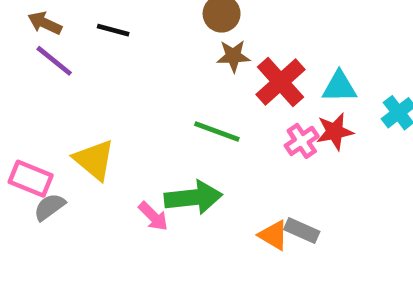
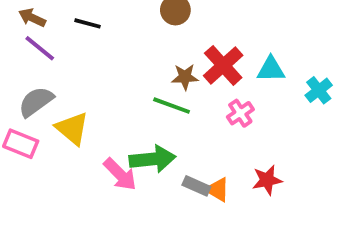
brown star: (233, 56) -> (185, 77), moved
red star: (335, 132) -> (267, 180), moved
gray semicircle: (49, 207) -> (36, 102), moved, size x1.4
pink arrow: (153, 216) -> (120, 174), size x1.4
gray rectangle: (302, 231) -> (196, 186), moved

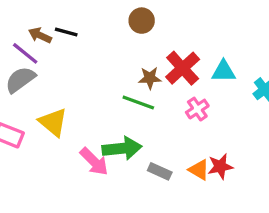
brown arrow: (32, 18) -> (40, 35), moved
gray semicircle: (36, 102) -> (20, 80), moved
orange triangle: (217, 190) -> (199, 170), moved

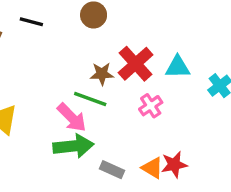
black line: (66, 32) -> (31, 22), moved
pink arrow: (94, 162) -> (72, 117), moved

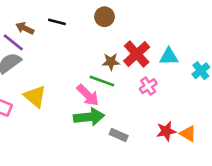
orange triangle: (152, 168) -> (188, 134), moved

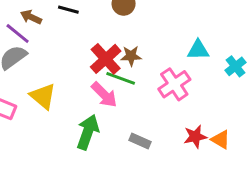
red cross: (137, 54) -> (106, 59), moved
pink cross: (148, 86) -> (174, 84), size x1.5
green arrow: (89, 117) -> (88, 132), moved, turned -64

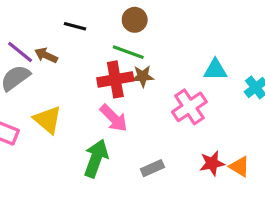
brown arrow: (31, 17) -> (46, 55), moved
red cross: (106, 59) -> (115, 79), turned 32
green line: (121, 78) -> (128, 52), moved
gray rectangle: (140, 141) -> (152, 168), turned -48

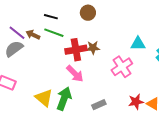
green line: (128, 52) -> (54, 33), moved
yellow triangle: (48, 120) -> (44, 98), moved

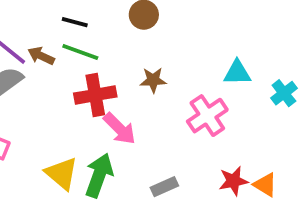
red cross: (76, 50) -> (95, 95), moved

